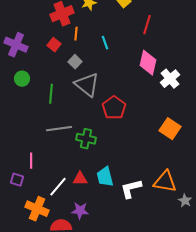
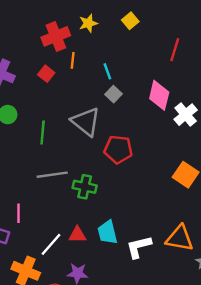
red line: (147, 25) -> (175, 50), moved
gray square: (75, 62) -> (113, 94), moved
red pentagon: (114, 108) -> (118, 149), turned -30

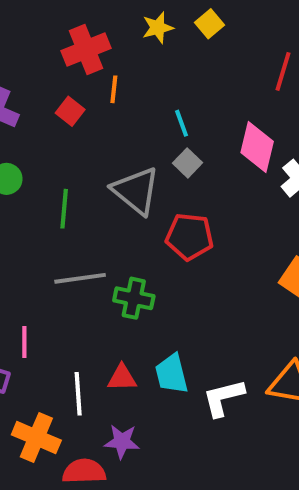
yellow star: (88, 23) -> (158, 28), moved
cyan line: (107, 71) -> (182, 123), moved
gray square: (113, 94) -> (188, 163), moved
white line: (51, 244) -> (78, 394), turned -45

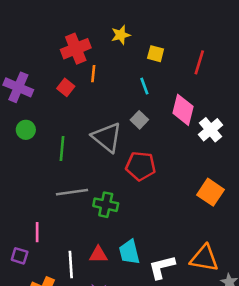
yellow square: (209, 24) -> (156, 54), moved, turned -35
cyan line: (182, 123) -> (144, 86), moved

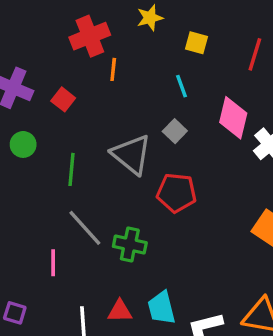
red square: (66, 87) -> (63, 99), moved
gray line: (72, 192) -> (85, 228), turned 56
pink line: (37, 232) -> (53, 263), moved

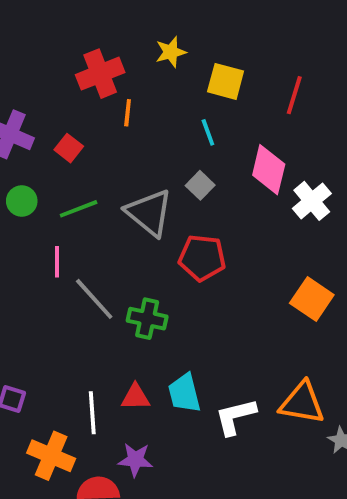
yellow square: (197, 43) -> (226, 81), size x1.4
green line: (71, 169) -> (79, 209), moved, turned 64
pink line: (53, 263) -> (57, 262), moved

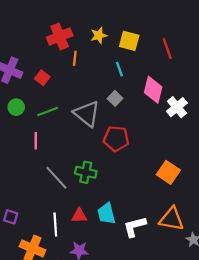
yellow star: (171, 52) -> (99, 35), moved
red line: (294, 95) -> (167, 48), turned -36
gray line: (94, 299) -> (56, 178), moved
orange square: (312, 299) -> (168, 172), moved

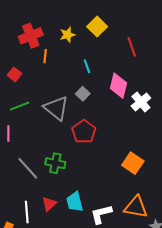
yellow square: (129, 41) -> (97, 27), moved, turned 30
red pentagon: (116, 139) -> (84, 132), turned 30
red triangle: (79, 216) -> (49, 204), turned -42

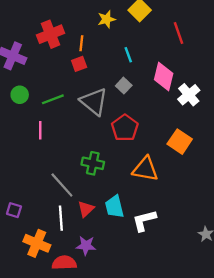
red cross: (31, 36) -> (51, 34), moved
red square: (15, 74) -> (79, 64), moved, turned 32
orange square: (133, 163) -> (180, 142), moved
gray line: (28, 168) -> (62, 185), moved
orange triangle: (136, 207) -> (145, 169), moved

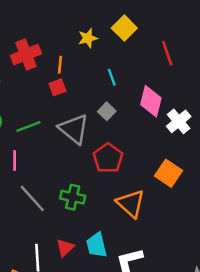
orange triangle: (145, 169) -> (131, 203), turned 32
gray line: (62, 185) -> (32, 198), moved

